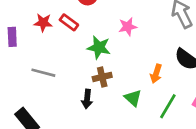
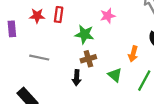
red rectangle: (69, 22) -> (59, 15), turned 64

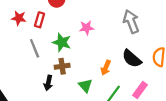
gray line: (39, 58) -> (35, 48), moved, turned 48

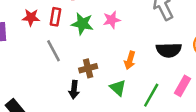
green star: (62, 42) -> (82, 24), moved
black semicircle: (132, 59) -> (169, 50), turned -36
orange arrow: (106, 68) -> (130, 60), moved

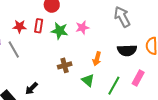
gray line: (53, 51) -> (14, 50), moved
black arrow: (74, 90) -> (31, 88), moved, turned 40

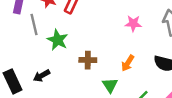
pink star: (82, 28) -> (133, 24), moved
green star: (60, 31) -> (58, 40), moved

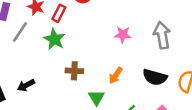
gray line: (34, 24) -> (20, 32), turned 45
green star: (58, 40) -> (54, 39), moved

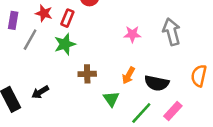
green star: (54, 39) -> (65, 44), turned 30
black semicircle: (155, 77) -> (157, 83), moved

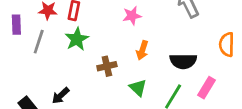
pink star: (132, 34) -> (132, 16), moved
orange arrow: (129, 75) -> (142, 50), moved

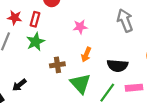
green triangle: (138, 88) -> (80, 84), size x1.5
pink rectangle: (206, 88) -> (134, 88), turned 49

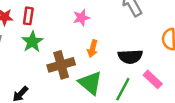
brown cross: (57, 65) -> (61, 65), size x1.5
pink rectangle: (134, 88) -> (153, 79), turned 56

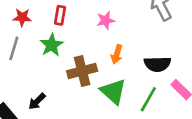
red rectangle: (28, 16) -> (60, 15), moved

